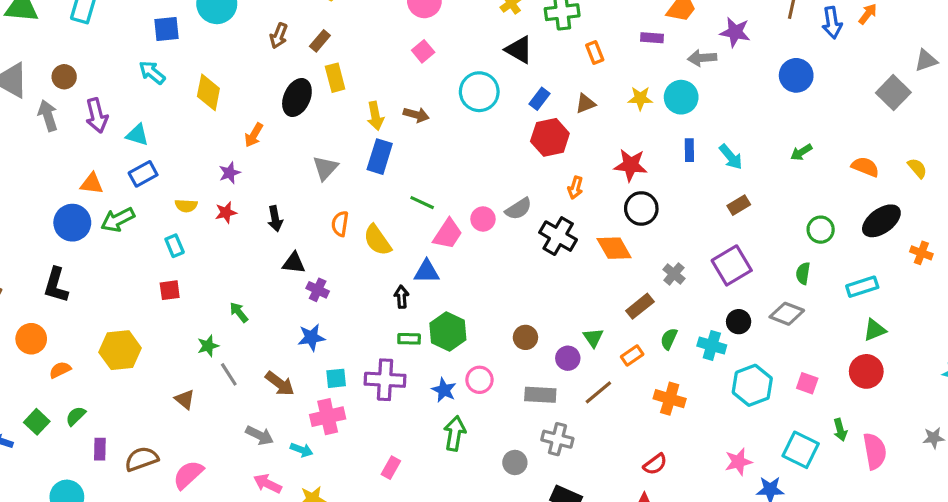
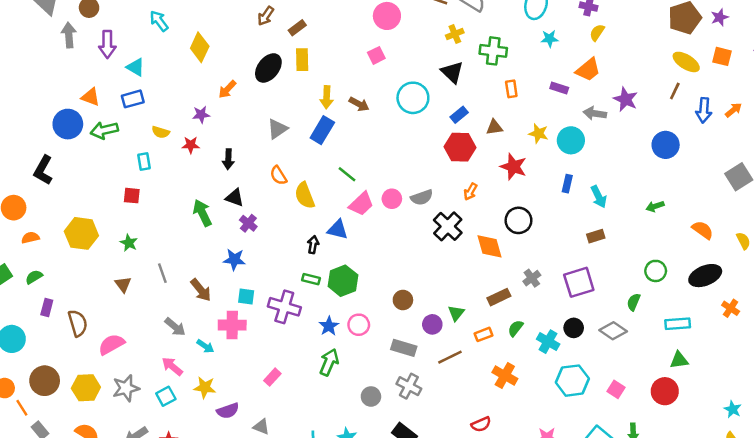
red star: (631, 165) -> (513, 167), moved
orange semicircle: (340, 224) -> (278, 175), turned -54
green arrow: (239, 312) -> (202, 213), moved, size x1.5
green star: (208, 346) -> (129, 243), moved, turned 30
brown semicircle: (142, 459) -> (78, 323), turned 80

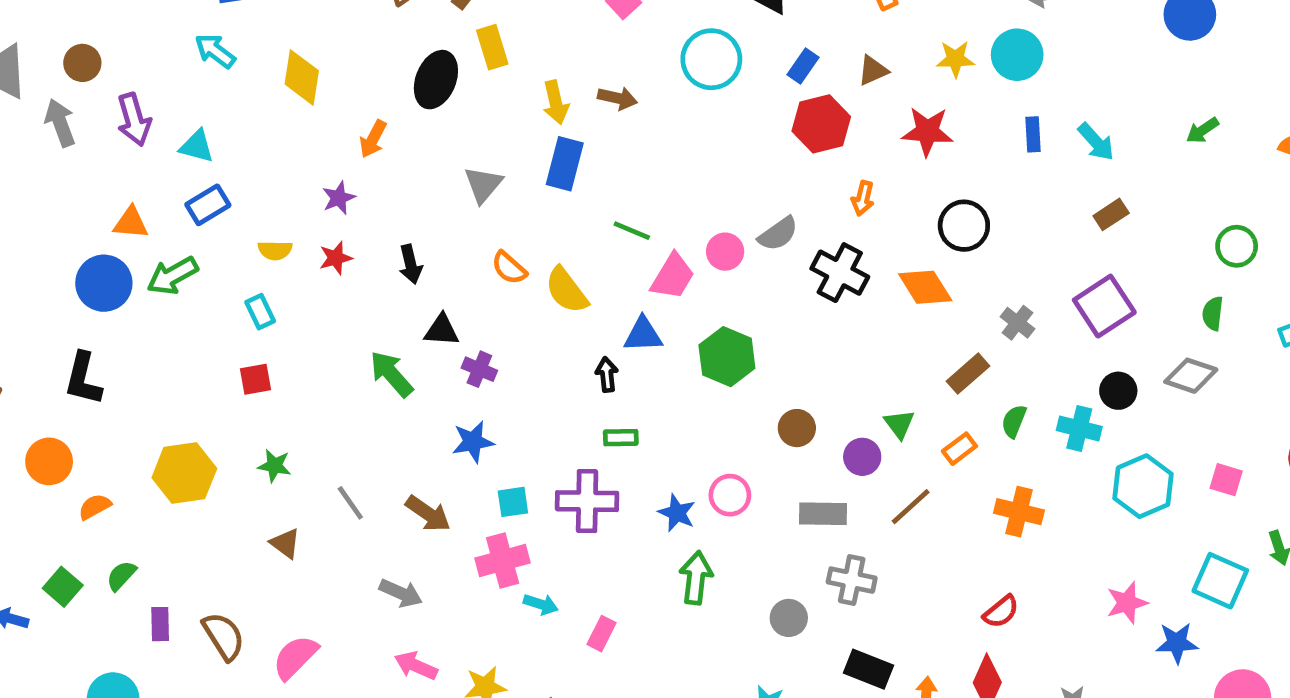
green hexagon: (343, 281) -> (727, 357), moved
cyan arrow: (205, 346) -> (541, 604), moved

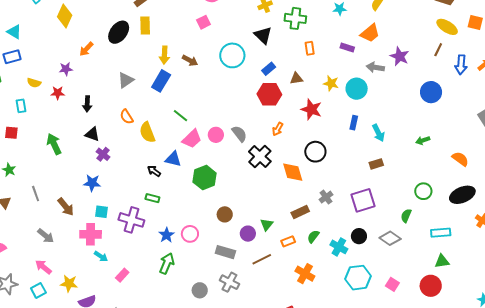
gray semicircle: (778, 234) -> (239, 134), turned -108
green arrow: (391, 374) -> (54, 144), moved
black arrow: (607, 374) -> (154, 171), turned -64

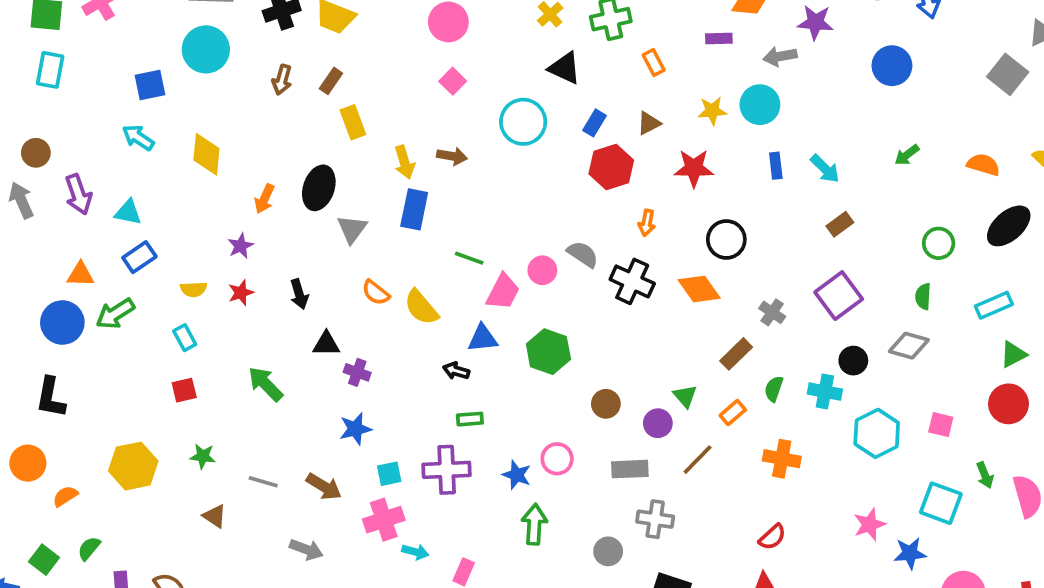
black ellipse: (119, 32) -> (319, 188), moved
gray line: (36, 194) -> (263, 482), turned -35

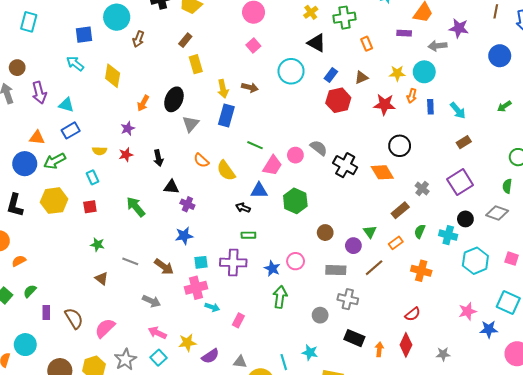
brown arrow: (282, 80) -> (138, 39), moved
orange arrow: (647, 223) -> (412, 96), moved
yellow hexagon: (133, 466) -> (54, 201), moved

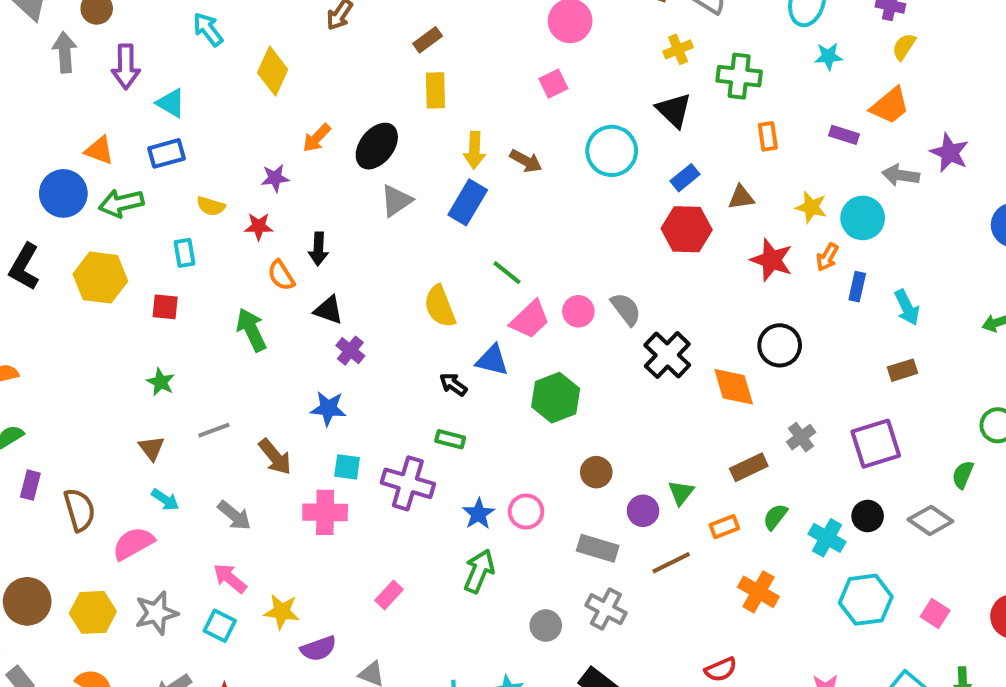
orange semicircle: (201, 160) -> (281, 275), moved
gray line: (130, 261) -> (214, 430), turned -56
cyan arrow: (212, 307) -> (165, 500), moved
cyan square: (159, 358) -> (220, 626), turned -35

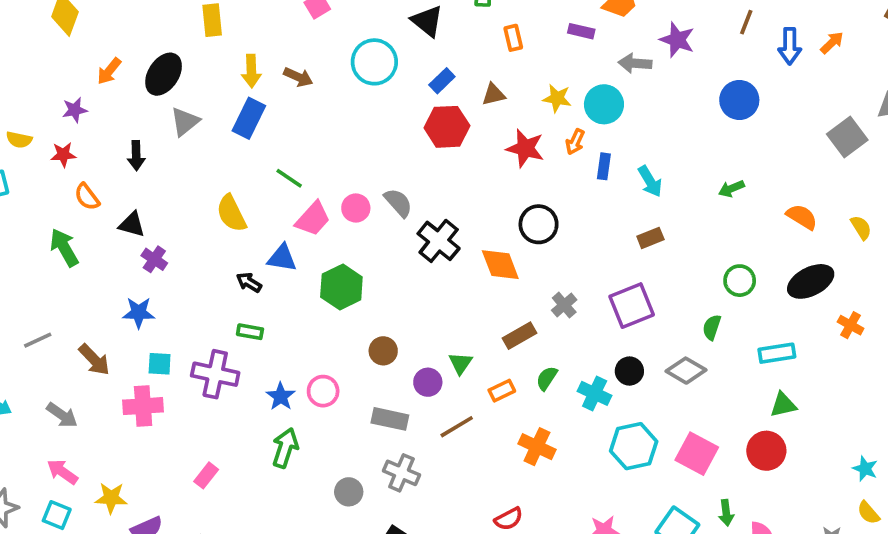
black arrow: (318, 249) -> (136, 156), moved
pink square: (935, 614) -> (697, 454), size x1.6

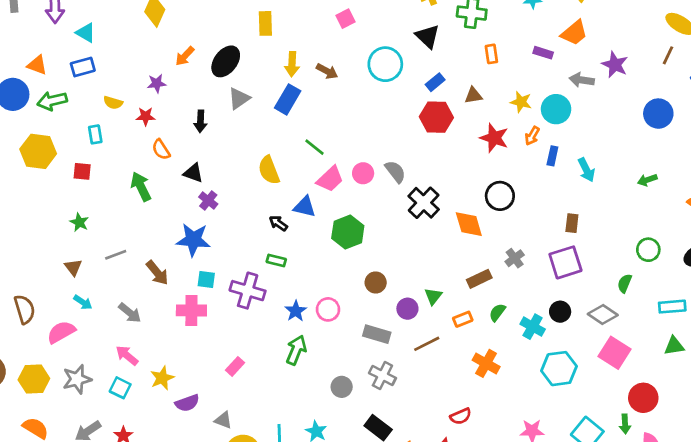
brown rectangle: (650, 238) -> (572, 223), moved, turned -66
blue star: (139, 313) -> (193, 240), size x1.4
red circle: (766, 451) -> (643, 398), moved
pink square: (697, 454) -> (615, 353), moved
yellow star: (111, 498) -> (162, 378), turned -30

